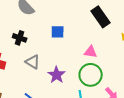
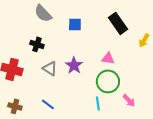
blue square: (58, 32) -> (75, 24), moved
purple star: (57, 75) -> (74, 65), moved

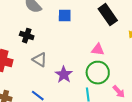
purple star: (74, 65) -> (64, 75), moved

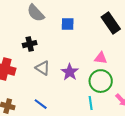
black cross: (27, 36) -> (30, 44), turned -32
purple star: (64, 75) -> (70, 72), moved

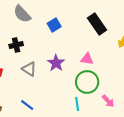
blue square: (68, 24) -> (54, 25), turned -32
purple star: (70, 72) -> (56, 63), moved

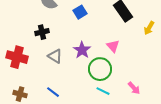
pink triangle: (87, 59) -> (113, 46), turned 40
green circle: (87, 82) -> (100, 69), moved
cyan line: (77, 104) -> (103, 91), turned -56

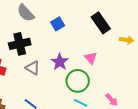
yellow arrow: (149, 28) -> (127, 40), turned -112
black cross: (42, 32) -> (20, 44), size x1.5

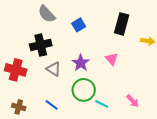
black rectangle: (101, 23) -> (122, 24), turned 50
green circle: (78, 81) -> (84, 90), moved

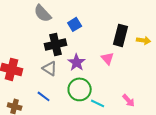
black rectangle: (122, 24) -> (121, 35), moved
black cross: (41, 45) -> (56, 44), moved
blue line: (52, 105) -> (44, 96), moved

